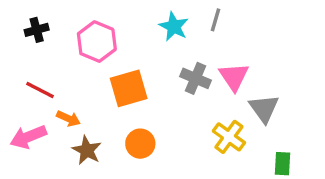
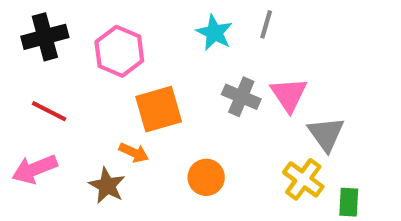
black cross: (37, 30) -> (45, 37), size x1.5
orange arrow: (68, 118) -> (134, 153), moved
yellow cross: (229, 137) -> (303, 179), moved
orange circle: (140, 144) -> (206, 177), moved

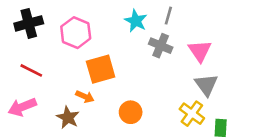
pink triangle: (289, 95) -> (200, 51), moved
gray cross: (241, 97) -> (161, 46), moved

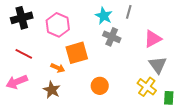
gray cross: (161, 46) -> (112, 37), moved
pink triangle: (200, 51) -> (153, 39), turned 36
orange arrow: (85, 97) -> (58, 68), moved

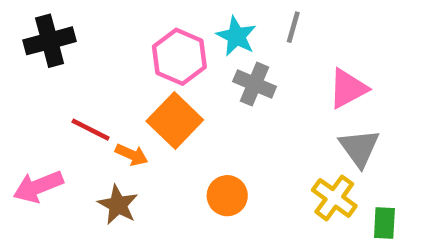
pink hexagon: (58, 25) -> (179, 57), moved
orange square: (77, 53) -> (175, 120), turned -30
red line: (24, 54) -> (91, 130), moved

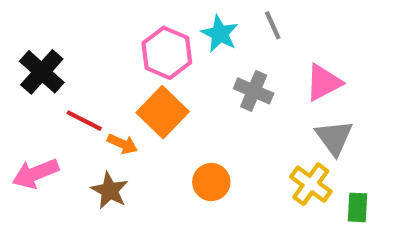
gray line: (293, 27) -> (273, 25), turned -40
black cross: (50, 41) -> (42, 72), moved, turned -33
gray cross: (255, 84) -> (254, 91), moved

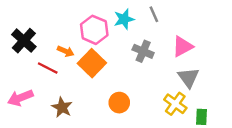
cyan star: (220, 34) -> (124, 19), turned 30
orange arrow: (122, 144) -> (66, 51), moved

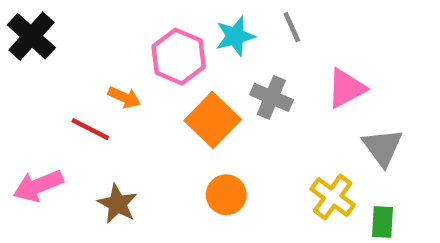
black cross: (24, 41) -> (31, 36), moved
orange square: (92, 63) -> (213, 120), moved
gray triangle: (188, 78) -> (382, 147), moved

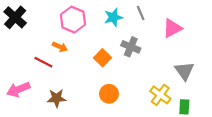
pink hexagon: (179, 57) -> (73, 20), moved
pink triangle: (346, 88) -> (172, 28), moved
orange square: (213, 120) -> (102, 58), size x0.7
brown star: (117, 204) -> (57, 98), turned -30

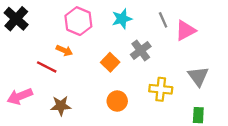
gray line: (141, 13) -> (163, 20), moved
gray cross: (131, 47) -> (141, 50), turned 30
yellow cross: (160, 95) -> (161, 89), moved, turned -30

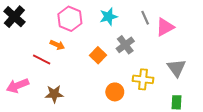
orange circle: (117, 101) -> (115, 92), moved

